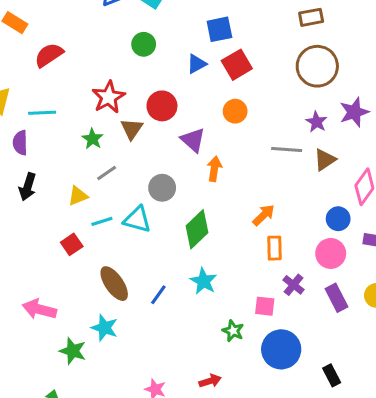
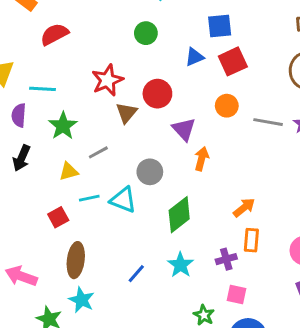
green star: (92, 139) -> (63, 126), moved, size x1.4
gray line: (287, 150) -> (268, 122), moved
brown ellipse: (114, 284) -> (76, 260), moved, turned 36
purple cross: (294, 285) -> (226, 259), moved, turned 30

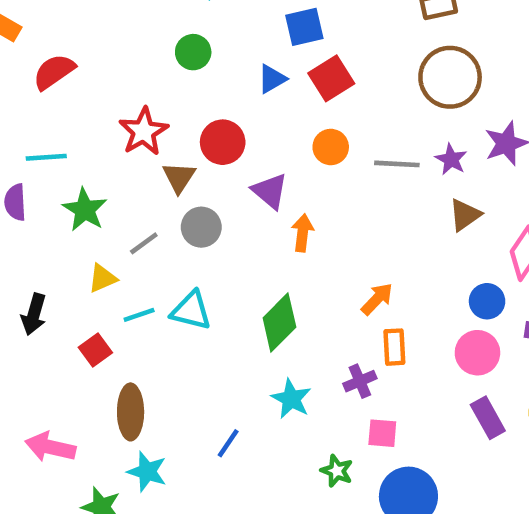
black arrow: (22, 158) -> (34, 314), moved
gray circle: (150, 172) -> (201, 227), moved
blue line: (136, 274) -> (228, 443), moved

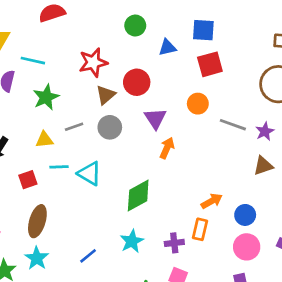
blue triangle: (272, 79) -> (167, 47), moved
orange arrow: (377, 299) -> (212, 201), moved
blue circle: (487, 301) -> (245, 215), moved

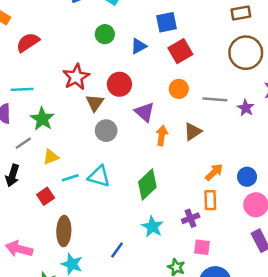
gray line: (74, 127) -> (23, 143), moved
purple star: (265, 131) -> (246, 108), moved
brown triangle: (263, 166) -> (193, 132), moved

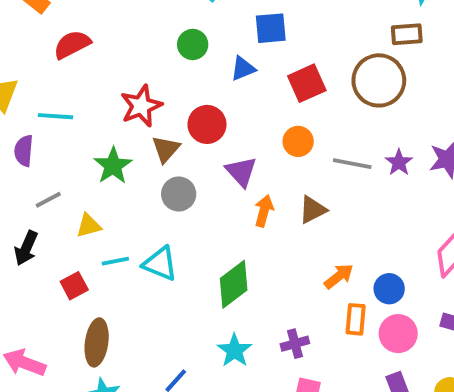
blue square: (166, 22) -> (271, 28), moved
brown circle: (246, 53) -> (379, 80), moved
purple star: (246, 108) -> (399, 162), moved
green star: (42, 119) -> (113, 166), moved
orange rectangle: (210, 200) -> (356, 319), moved

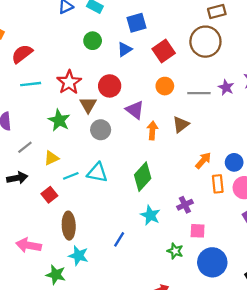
cyan line: (55, 116) -> (31, 84), moved
black arrow: (26, 248) -> (17, 178), turned -114

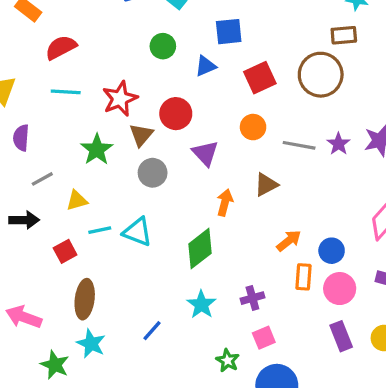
orange arrow: (152, 130) -> (225, 203), moved
pink square: (198, 231) -> (264, 338), turned -35

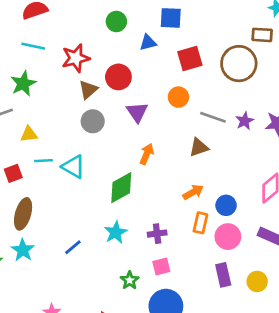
green star: (97, 150) -> (23, 84), moved
brown triangle: (266, 185) -> (199, 147), moved

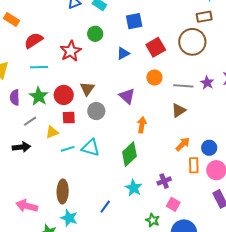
blue triangle: (148, 43) -> (123, 53), moved
red star: (76, 58) -> (71, 51), moved
red circle: (118, 77) -> (64, 95), moved
red square: (13, 173) -> (69, 118), moved, turned 32
pink square: (161, 266) -> (173, 204), turned -32

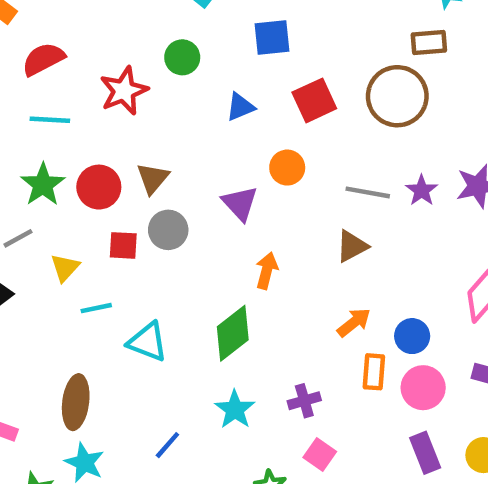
orange circle: (154, 78) -> (287, 168), moved
red square: (69, 118) -> (123, 245), moved
yellow triangle: (52, 132) -> (65, 268), turned -32
cyan triangle: (91, 148) -> (148, 342), moved

